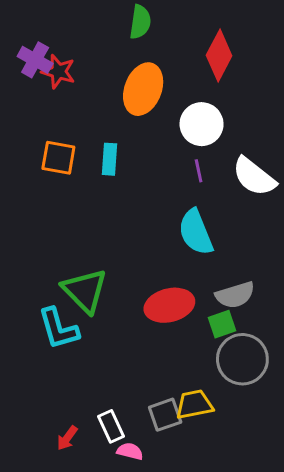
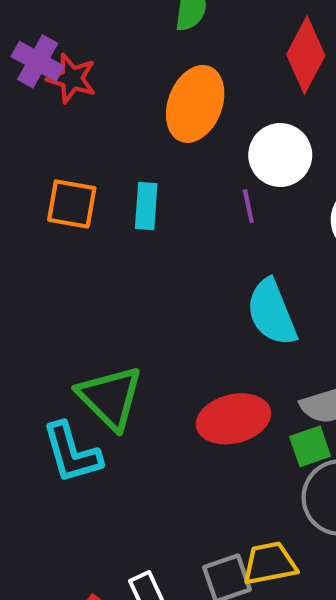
purple line: (199, 171) -> (248, 206), moved

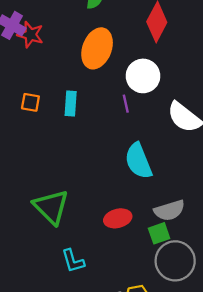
orange square: (72, 204) -> (30, 102), size x0.7
red ellipse: (233, 419) -> (118, 218), size x0.7
cyan L-shape: (72, 453) -> (73, 261), moved, size x0.7

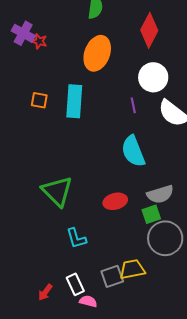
red star: (30, 35) -> (39, 41), size x0.7
white circle: (143, 76) -> (153, 77), moved
cyan rectangle: (71, 104) -> (74, 101), size x1.5
purple line: (126, 104) -> (133, 105), moved

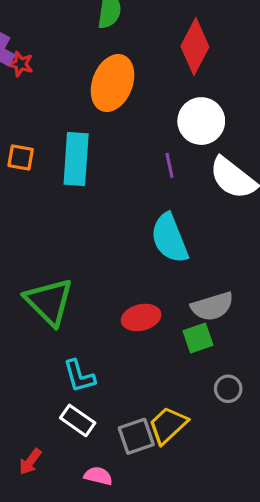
gray circle: (165, 238) -> (228, 389), moved, size x0.5
yellow trapezoid: (132, 269) -> (168, 425), turned -32
white rectangle: (75, 284) -> (78, 420), moved, turned -30

